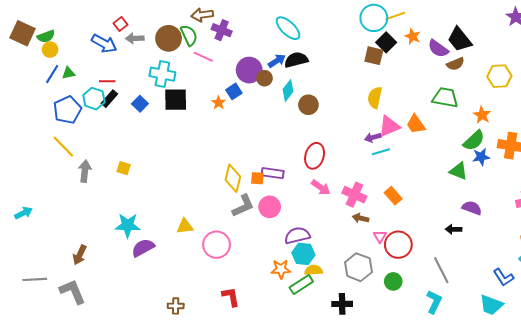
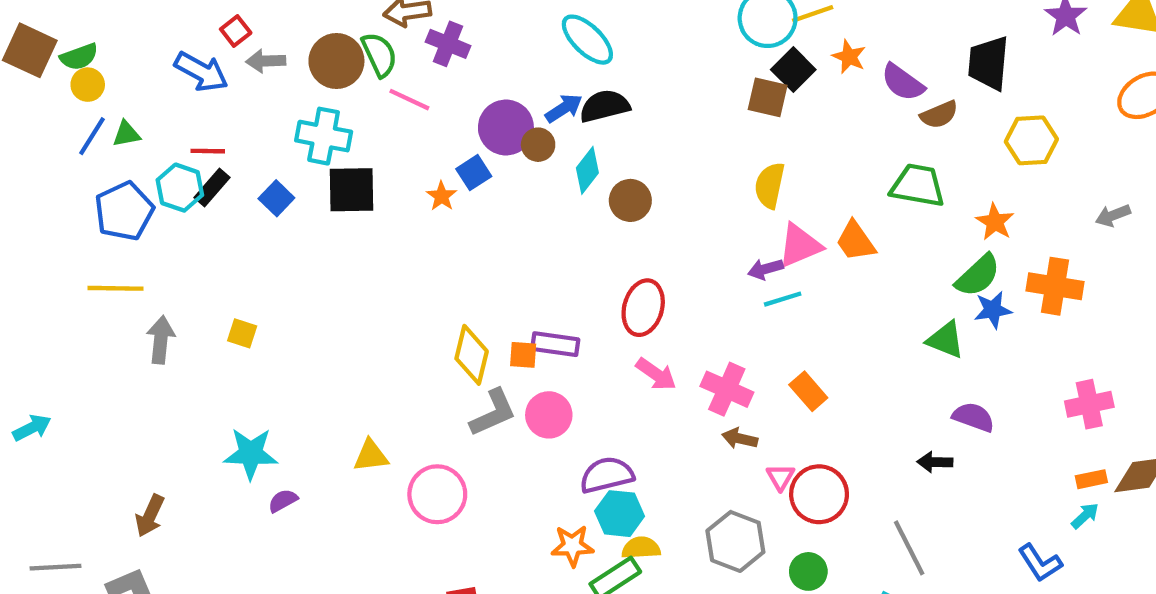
black trapezoid: (460, 39) -> (988, 63), moved, turned 44
yellow line: (63, 147) -> (116, 288), turned -45
purple semicircle: (143, 248) -> (283, 501), size x0.6

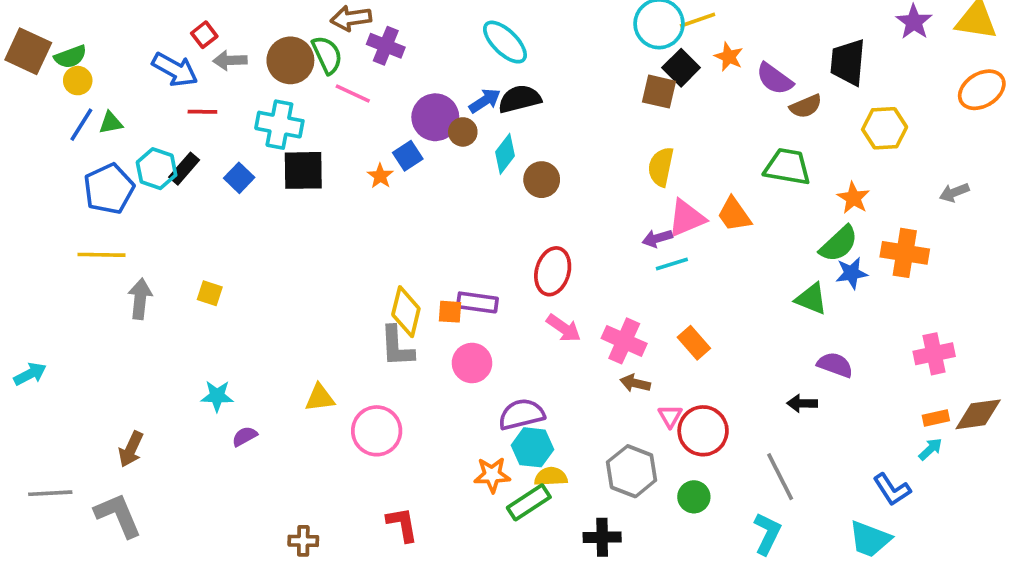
red line: (208, 151) -> (202, 112), moved
gray L-shape: (493, 413) -> (397, 346), moved, turned 111
cyan star: (251, 454) -> (217, 396), size x0.7

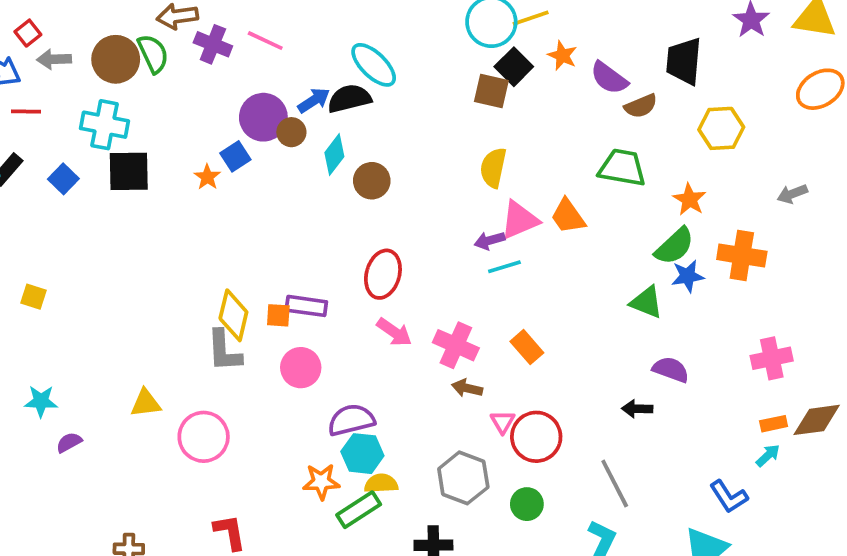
cyan ellipse: (505, 42) -> (374, 65), moved
pink line: (353, 93) -> (265, 41), moved

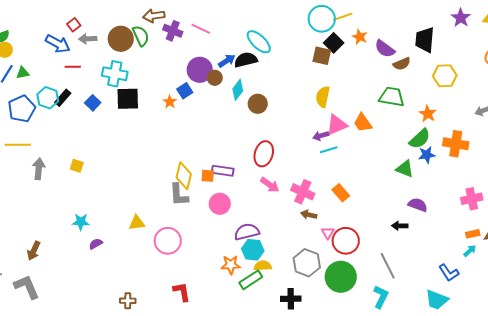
green circle: (527, 504) -> (341, 277), size x1.8

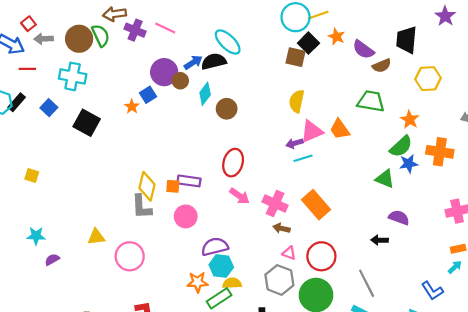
black square: (128, 99) -> (87, 123), moved, turned 30
orange rectangle: (341, 193) -> (316, 205), size x1.5
pink triangle: (328, 233) -> (289, 253), moved, turned -40

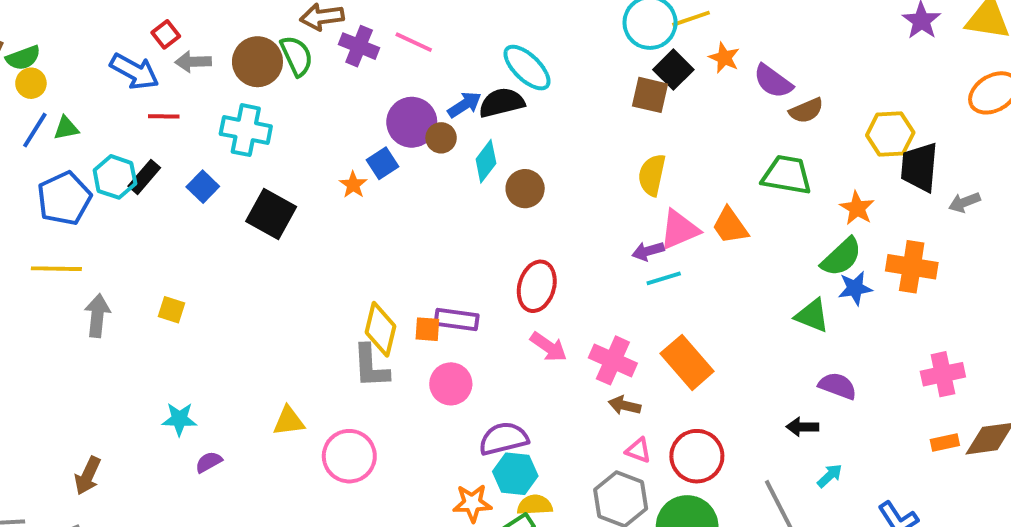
black trapezoid: (406, 40) -> (919, 167), moved
cyan arrow: (455, 267) -> (830, 476), moved

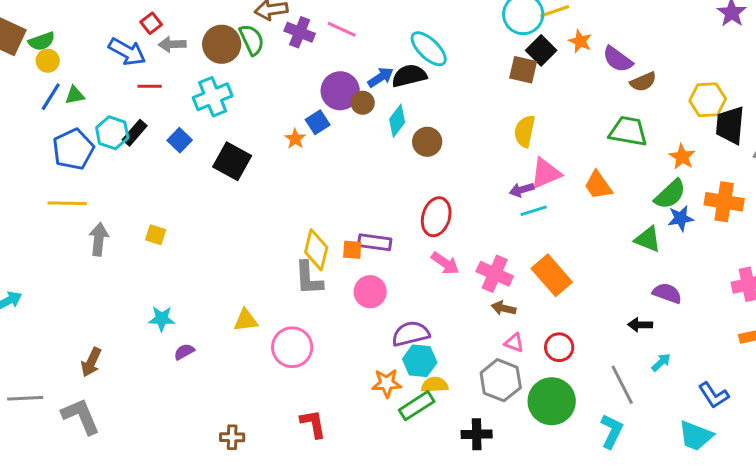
cyan cross: (246, 130) -> (213, 97), turned -33
orange trapezoid: (730, 226) -> (598, 185), moved
red circle: (697, 456) -> (559, 347), size x0.7

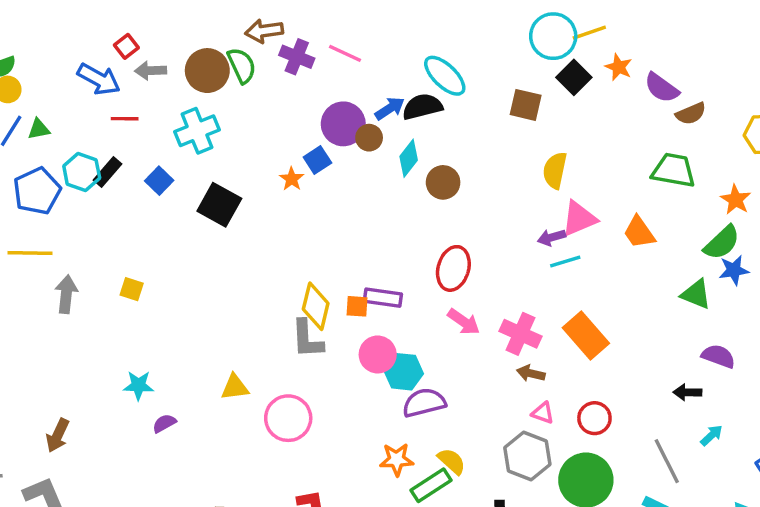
brown square: (523, 70) -> (526, 105), moved
cyan hexagon: (420, 361) -> (403, 372), moved
yellow semicircle: (435, 385) -> (452, 461), turned 45

